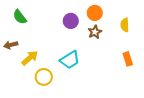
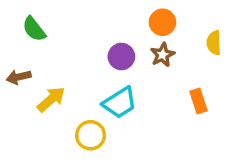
purple circle: (71, 21) -> (121, 56), moved
orange rectangle: (128, 59) -> (198, 101), moved
yellow circle: (44, 77) -> (91, 135), moved

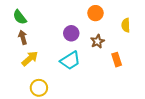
brown star: (162, 55) -> (98, 41), moved
brown arrow: (19, 77) -> (23, 37), moved, turned 88
yellow circle: (91, 135) -> (39, 88), moved

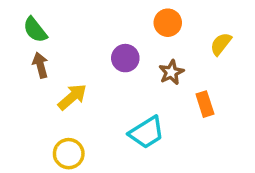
yellow semicircle: (126, 25) -> (221, 44), turned 40
yellow arrow: (30, 59) -> (72, 97), moved
cyan trapezoid: (70, 61) -> (147, 132), moved

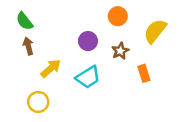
yellow semicircle: (221, 44) -> (155, 31), size x1.5
cyan trapezoid: (147, 132) -> (88, 77), moved
yellow circle: (69, 154) -> (38, 102), moved

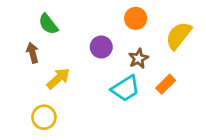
green semicircle: (25, 21) -> (48, 24), moved
orange rectangle: (144, 73) -> (166, 84), turned 63
cyan trapezoid: (88, 77) -> (126, 89), moved

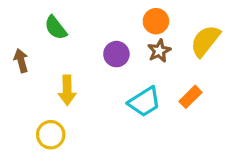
brown arrow: (32, 53) -> (21, 61), moved
brown star: (138, 58) -> (159, 51), moved
yellow arrow: (58, 79) -> (67, 90), turned 130

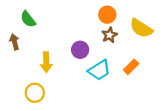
green semicircle: (56, 28) -> (28, 19), moved
yellow semicircle: (205, 41) -> (141, 28), turned -95
purple circle: (116, 54) -> (80, 50), moved

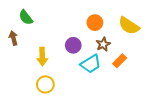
orange circle: (107, 15) -> (95, 23), moved
brown star: (110, 35) -> (103, 44), moved
yellow circle: (35, 93) -> (45, 84), moved

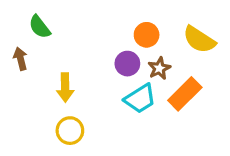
purple circle: (73, 45) -> (127, 64), moved
orange rectangle: (120, 61) -> (185, 94), size x1.5

